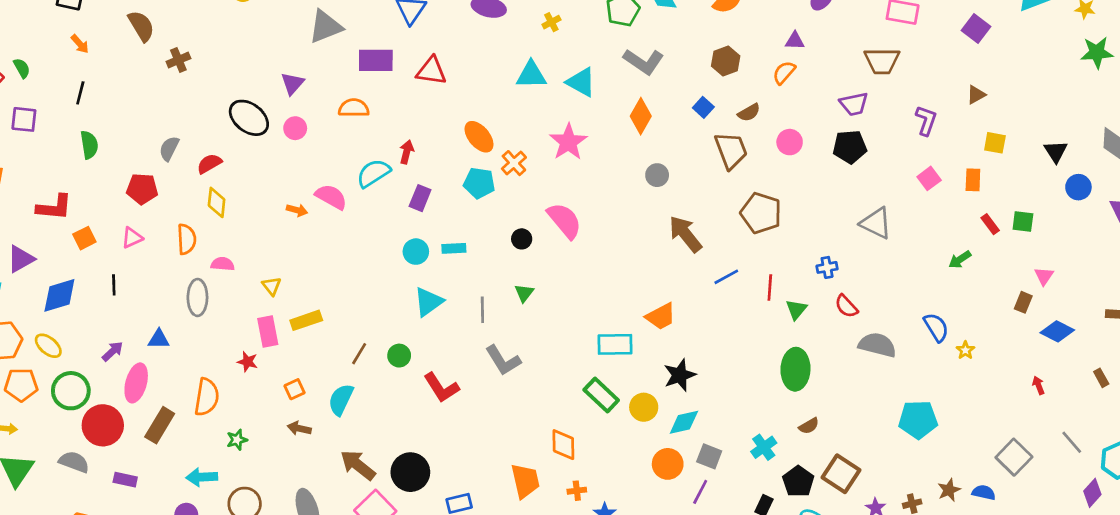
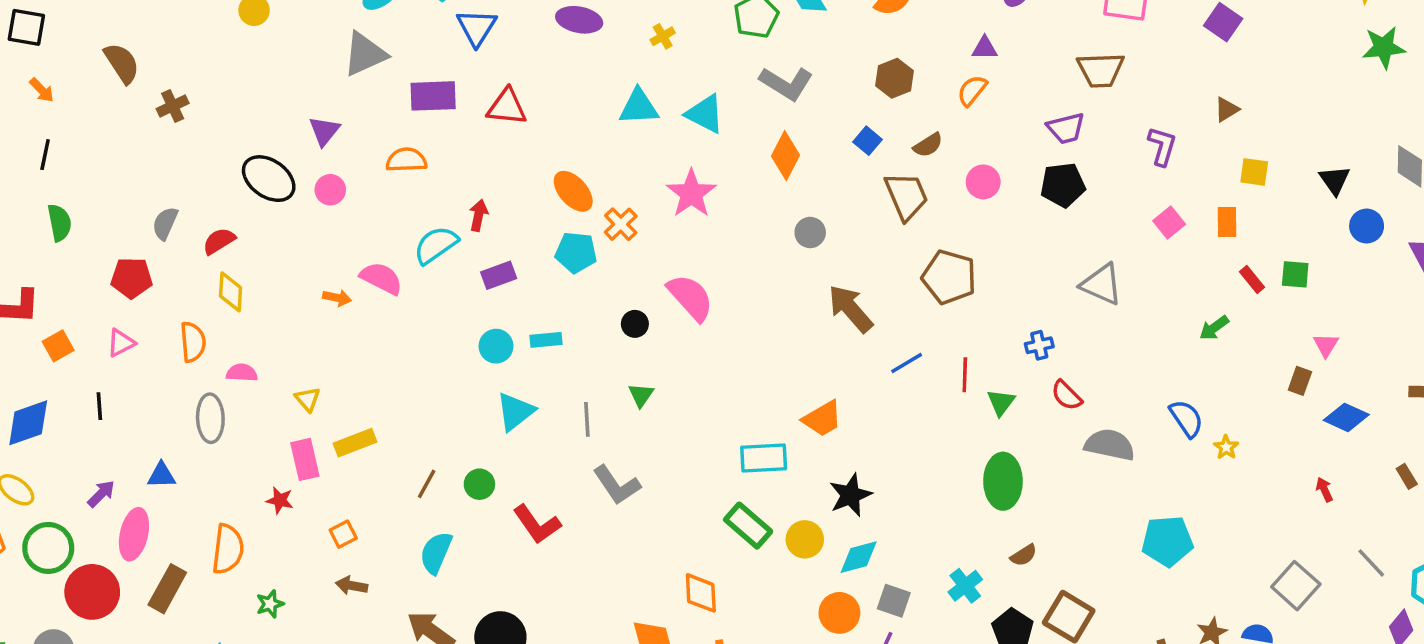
purple rectangle: (420, 198) -> (499, 275), turned 50
cyan semicircle: (341, 400) -> (436, 553), moved

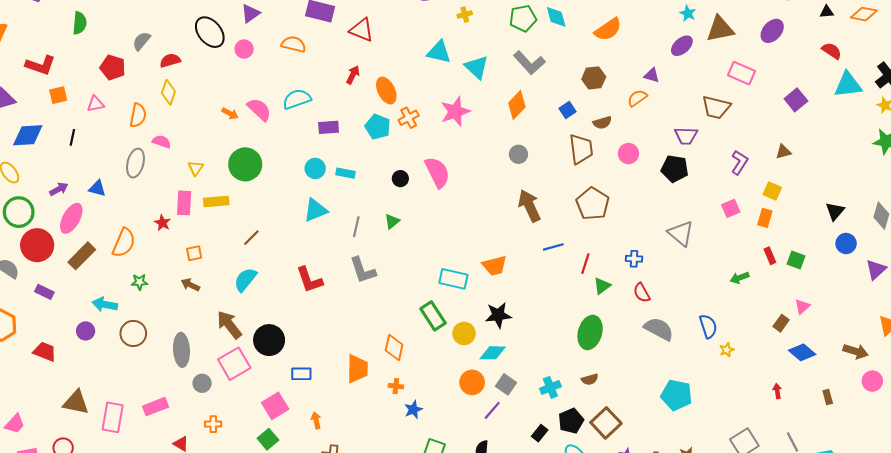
yellow square: (1254, 172) -> (772, 191), moved
red arrow: (479, 215) -> (353, 75), moved
green circle: (479, 484) -> (245, 164), moved, size x1.8

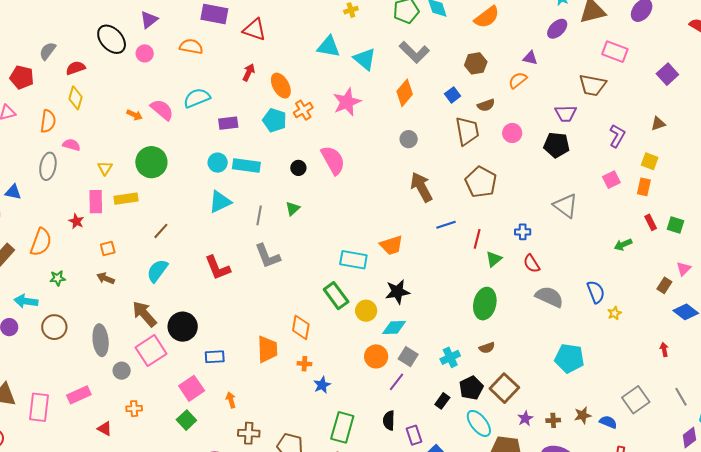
cyan rectangle: (346, 173) -> (246, 165), size x1.5

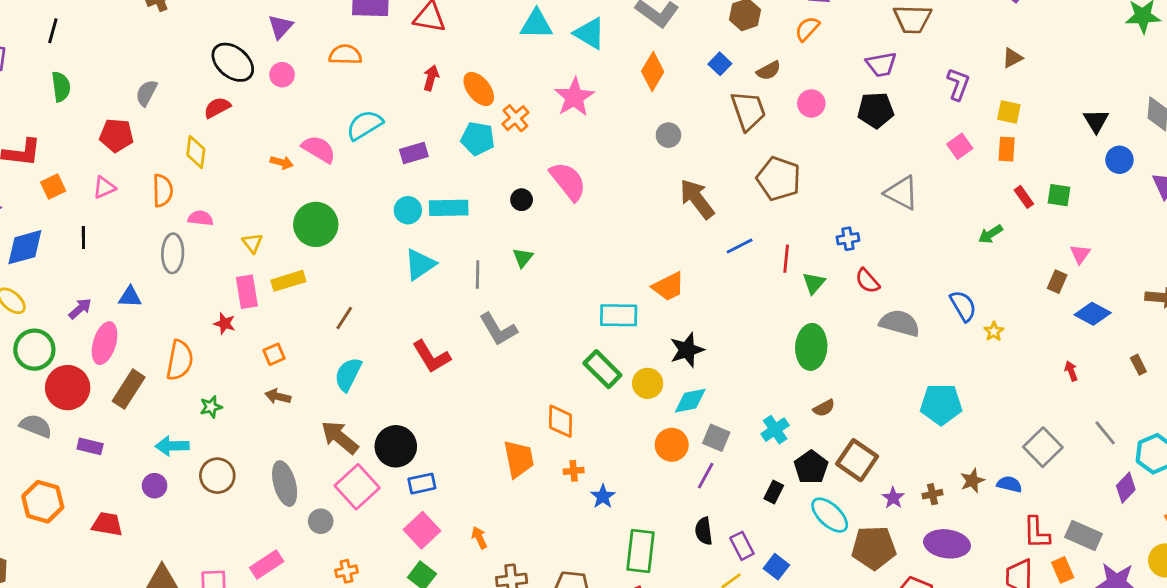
red semicircle: (76, 68) -> (217, 108), moved
blue rectangle: (215, 357) -> (422, 484), moved

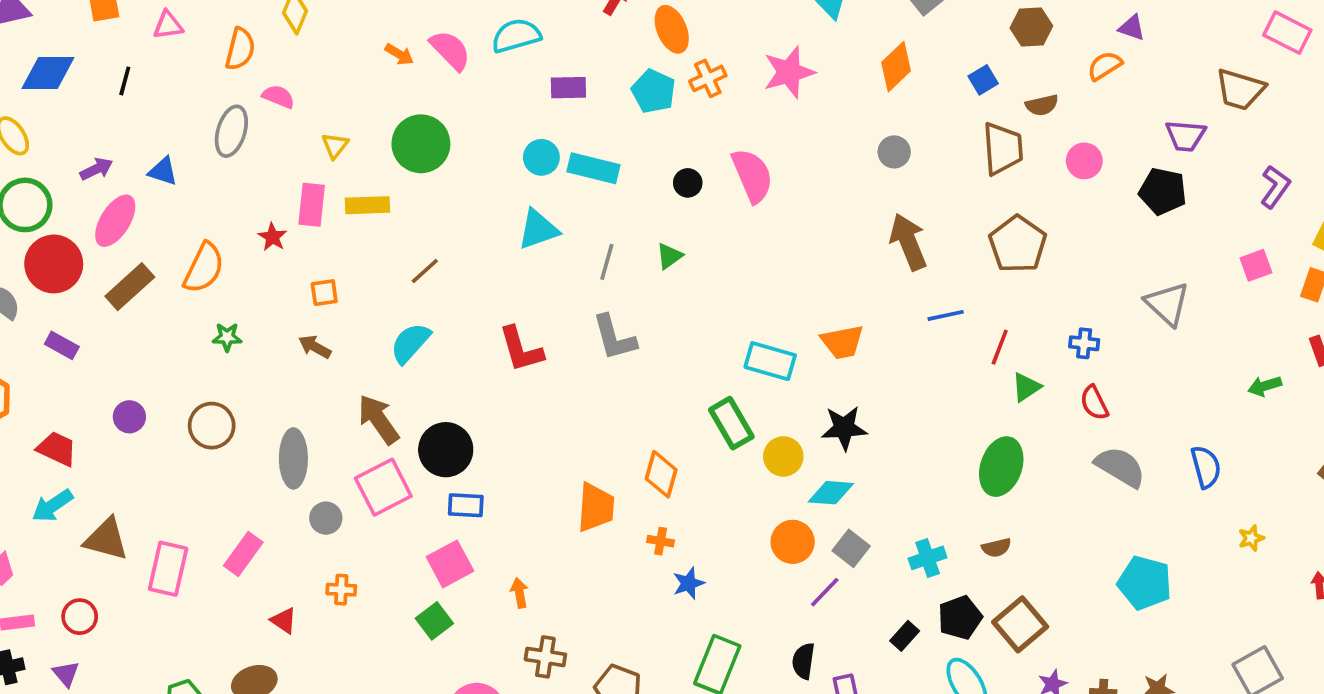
yellow star: (994, 331) -> (1251, 538), moved
cyan arrow: (172, 446) -> (52, 506), moved, turned -48
pink rectangle: (267, 564) -> (243, 554), turned -36

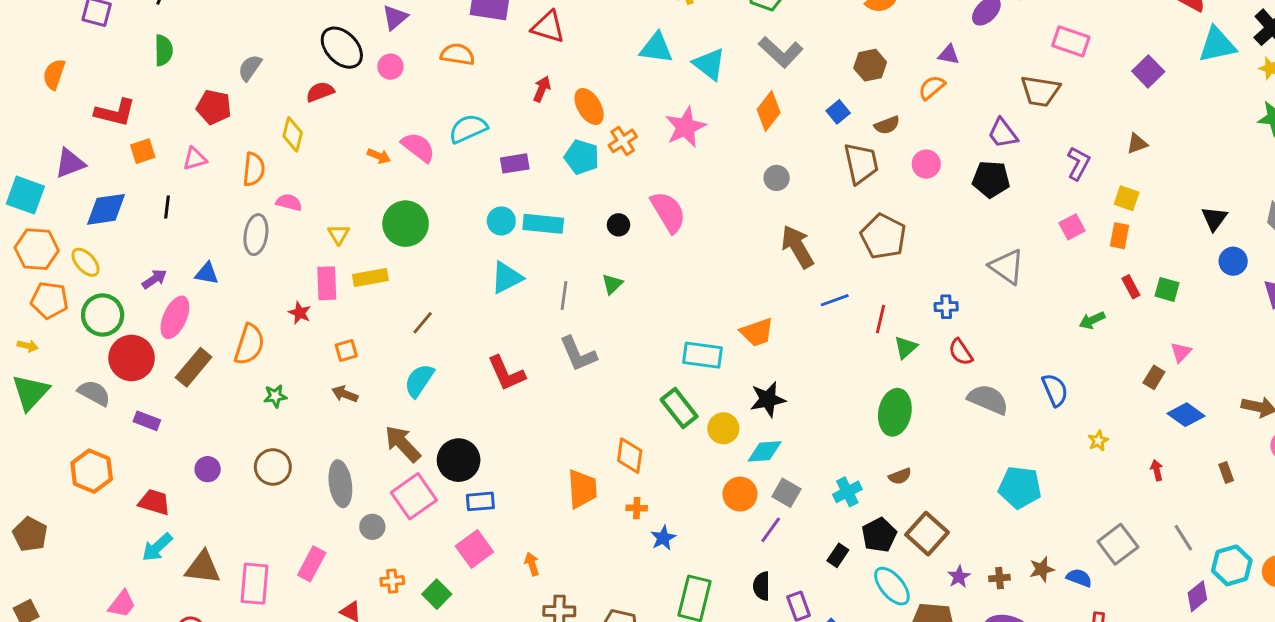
purple trapezoid: (1185, 136) -> (1003, 133), turned 56
green square: (434, 621) -> (437, 594), moved

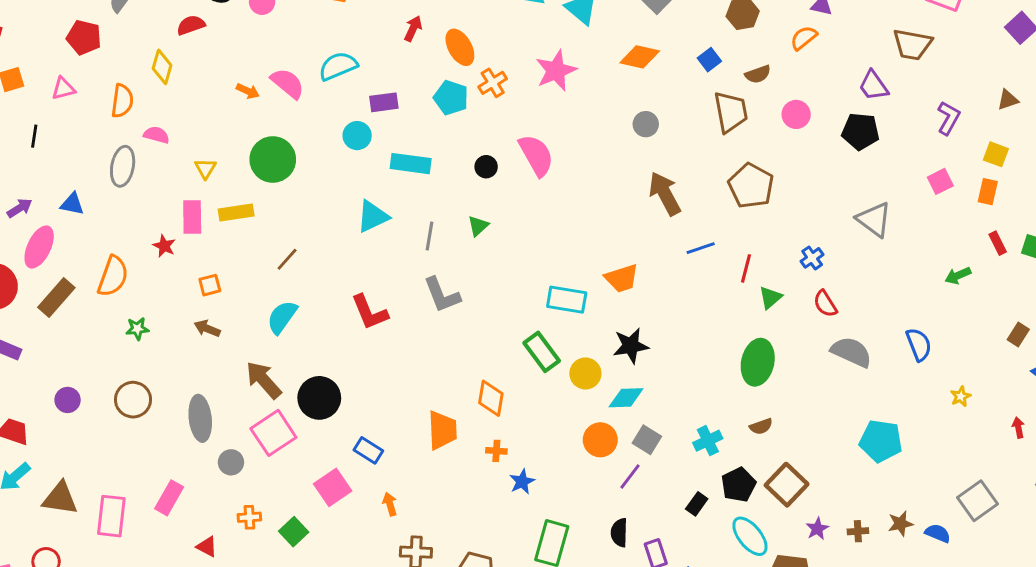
orange diamond: (769, 111) -> (640, 57), turned 63
cyan circle: (501, 221) -> (357, 136), moved
blue cross: (946, 307) -> (812, 258), turned -35
blue rectangle: (480, 501) -> (368, 450), moved, turned 36

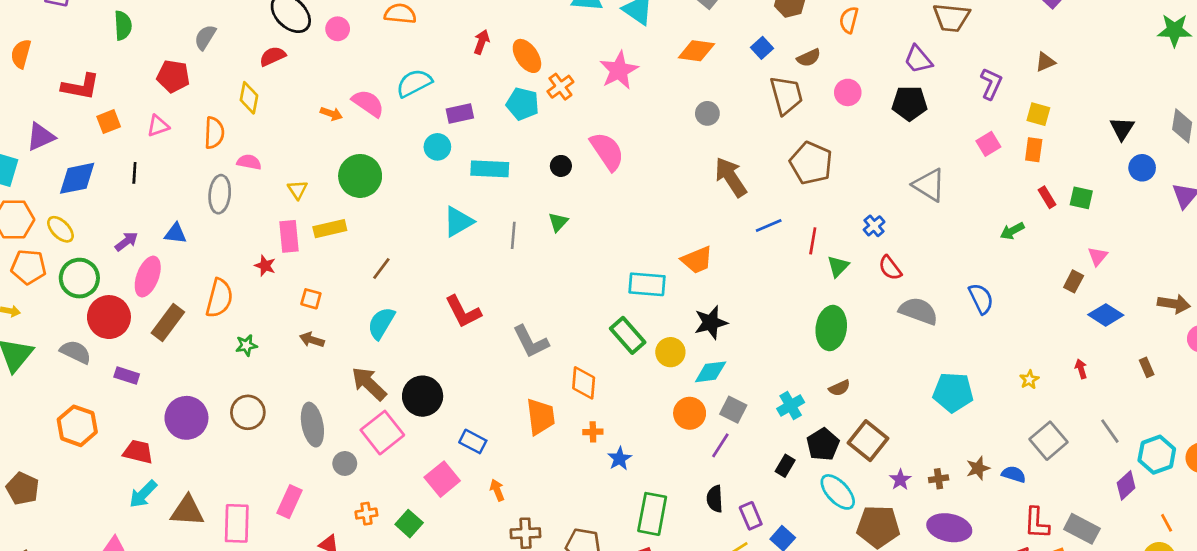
orange semicircle: (804, 38) -> (849, 20), turned -32
orange square: (210, 285) -> (311, 299), turned 35
gray L-shape: (442, 295) -> (531, 342), moved
yellow star: (961, 396) -> (1029, 380), moved
purple circle: (68, 400) -> (186, 418), size x1.8

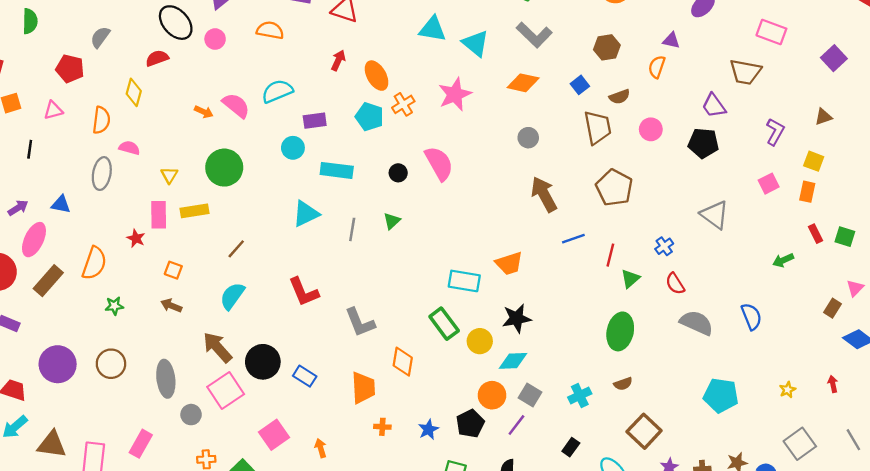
orange cross: (593, 432) -> (382, 427), moved
blue rectangle: (473, 441) -> (305, 376), moved
black pentagon: (823, 444) -> (470, 424), moved

